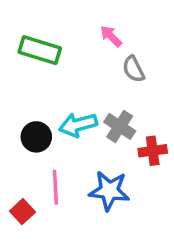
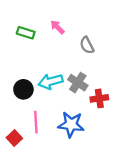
pink arrow: (111, 36) -> (57, 27), moved
green rectangle: (40, 50) -> (26, 33), size x0.7

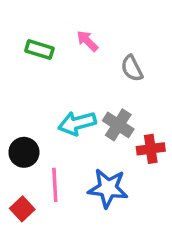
black circle: (23, 89) -> (24, 152), moved

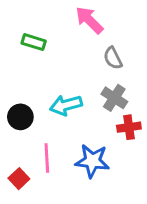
pink arrow: (87, 41) -> (89, 20), moved, size x1.5
gray cross: (118, 125) -> (114, 98), moved
black circle: (24, 152) -> (20, 117), moved

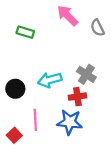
gray semicircle: (113, 58) -> (97, 28), moved
red cross: (129, 127) -> (77, 97), moved

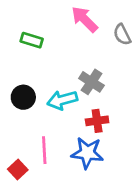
gray cross: (86, 74) -> (91, 82), moved
black circle: (15, 89) -> (23, 97), moved

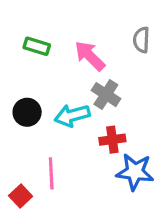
pink arrow: (85, 19) -> (90, 56), moved
gray semicircle: (122, 35) -> (141, 40), turned 30
blue star: (87, 153) -> (135, 172), moved

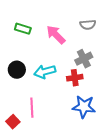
gray semicircle: (141, 40) -> (88, 25), turned -98
gray cross: (106, 95) -> (84, 59), moved, turned 30
red cross: (112, 140) -> (75, 78), moved

